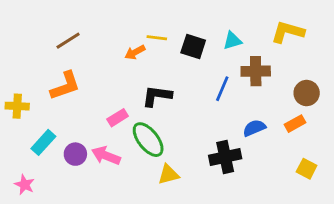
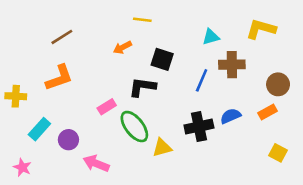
yellow line: (157, 38) -> (142, 20), moved
black square: (193, 46) -> (162, 59), moved
pink arrow: (106, 156) -> (96, 163), moved
black cross: (225, 157) -> (199, 127), moved
yellow triangle: (168, 174) -> (162, 148), moved

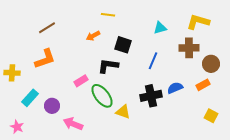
brown cross: (232, 65) -> (189, 48), moved
yellow triangle: (162, 148) -> (123, 112), turned 35

